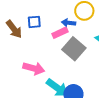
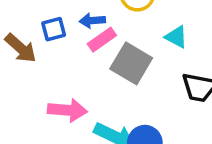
blue arrow: (68, 23) -> (92, 21), moved

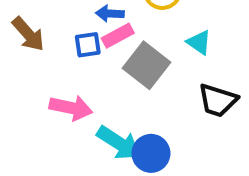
blue square: (54, 29) -> (88, 45), moved

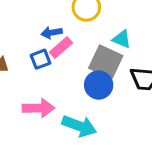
gray square: (147, 65) -> (106, 62), moved
blue circle: (151, 153) -> (99, 85), moved

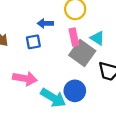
pink rectangle: (61, 48) -> (74, 37), moved, turned -72
blue circle: (99, 85) -> (75, 91), moved

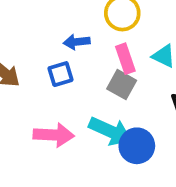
gray square: (82, 53) -> (122, 85), moved, size x0.7
cyan arrow: (53, 98) -> (110, 131), moved

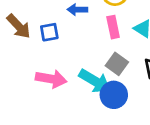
blue square: (61, 74) -> (49, 32), moved
gray square: (122, 85) -> (117, 64), moved

